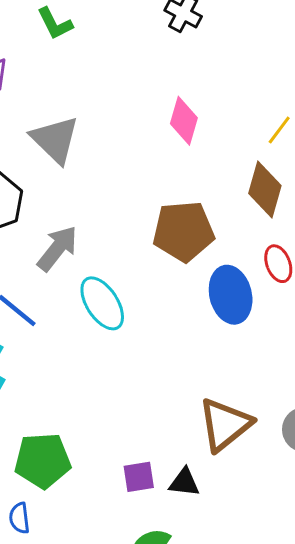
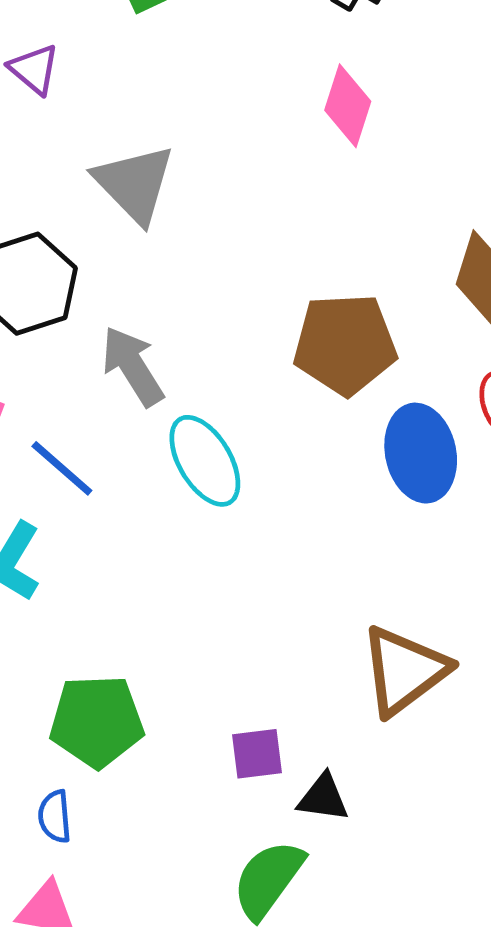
pink diamond: (184, 121) -> (348, 106), moved
gray arrow: (57, 248) -> (133, 366), turned -72
black triangle: (184, 482) -> (323, 798), moved

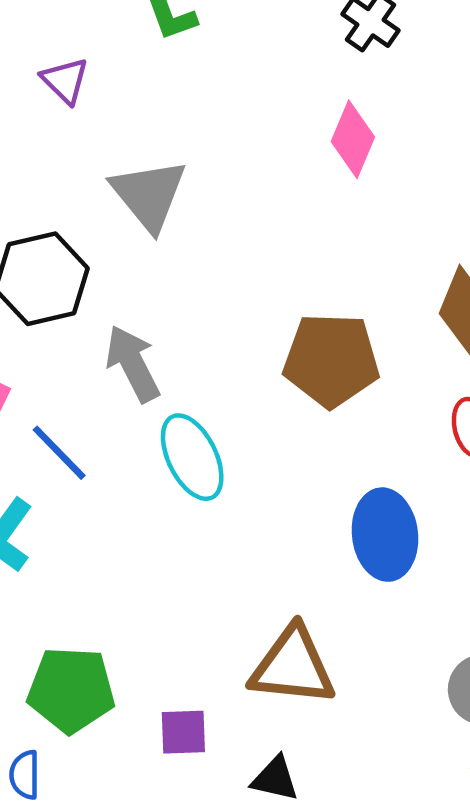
blue ellipse: (421, 453) -> (385, 535), moved
brown triangle: (404, 671) -> (293, 666), moved, turned 38
purple square: (257, 754) -> (183, 732), moved

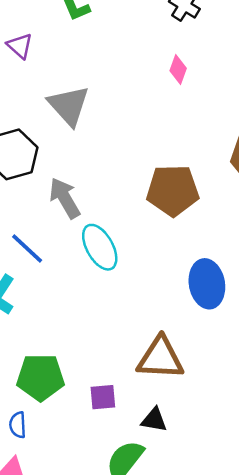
pink diamond: (353, 139) -> (178, 70), size x0.7

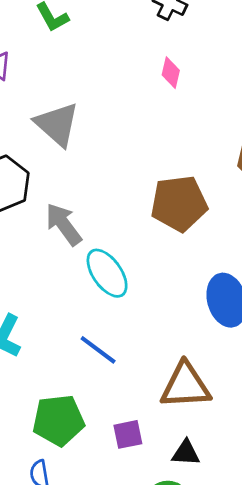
blue line: (27, 249) -> (98, 350), moved

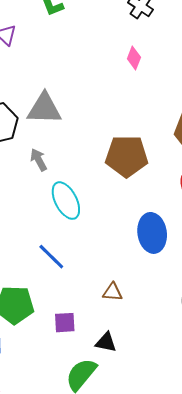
gray triangle: (57, 124) -> (44, 109), moved, turned -48
gray arrow: (64, 224) -> (39, 160), size x0.7
brown triangle: (185, 386) -> (113, 292), size x0.5

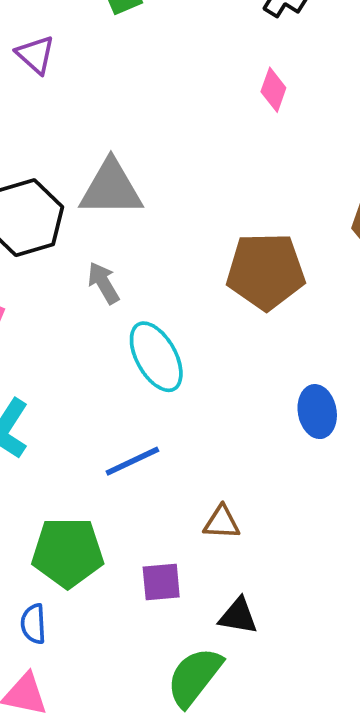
blue ellipse: (152, 233) -> (317, 412), size x0.7
blue line: (51, 257) -> (132, 461), turned -68
brown triangle: (113, 292) -> (222, 522), moved

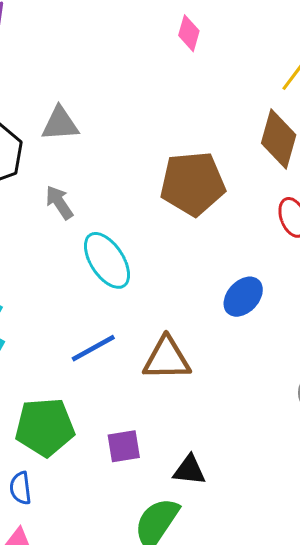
gray triangle: (111, 188) -> (60, 124), size x0.7
blue ellipse: (317, 412) -> (243, 297), turned 57
brown triangle: (222, 522) -> (167, 359), moved, size x1.6

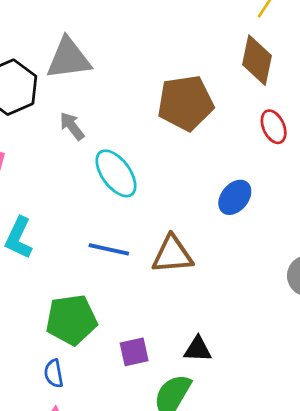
gray triangle: (60, 124) -> (69, 59), size x1.4
blue line: (93, 348) -> (109, 249), turned 45
purple square: (124, 446) -> (134, 352), moved

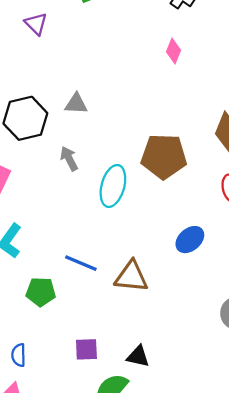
gray triangle: (69, 59) -> (76, 104), size x0.6
cyan ellipse: (116, 173) -> (113, 186), moved, turned 42
green pentagon: (71, 320) -> (41, 292), moved, size x0.7

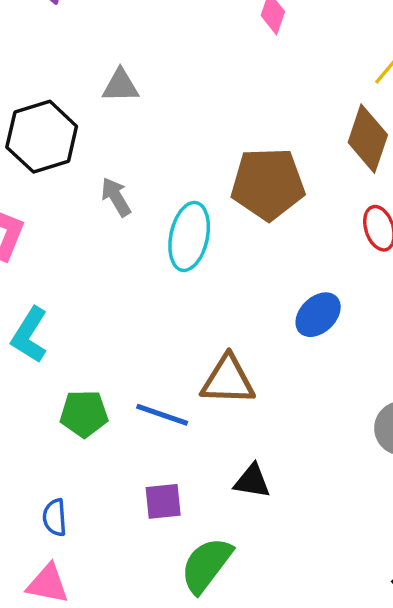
gray triangle: (76, 104) -> (121, 86), moved
blue line: (81, 263) -> (162, 415), moved
black triangle: (138, 356) -> (252, 481), moved

